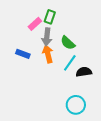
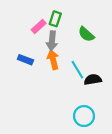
green semicircle: (68, 43) -> (86, 34), moved
cyan line: (70, 63) -> (77, 70), turned -66

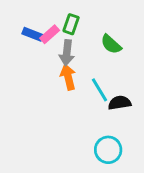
blue rectangle: (25, 60) -> (33, 34), moved

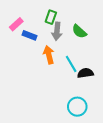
blue rectangle: (33, 34) -> (29, 35), moved
pink rectangle: (50, 34) -> (16, 24), moved
gray arrow: (67, 53) -> (57, 31), moved

